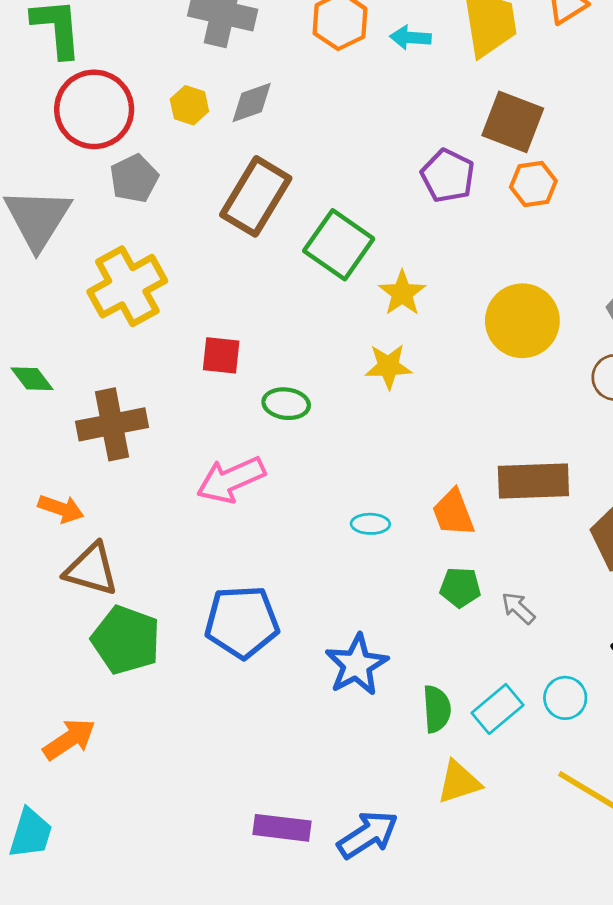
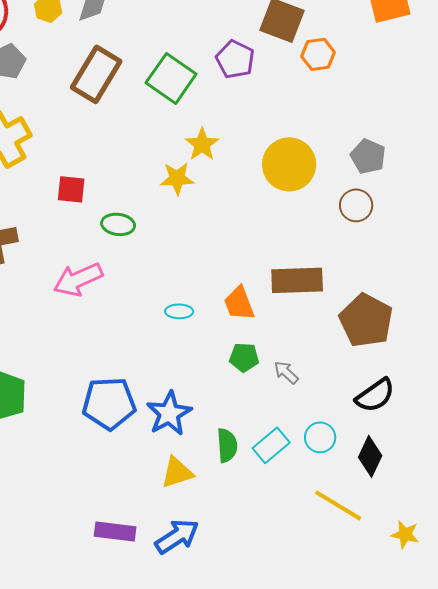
orange hexagon: (533, 184) -> (318, 54), moved
green square: (339, 245) -> (171, 78), moved
yellow star: (388, 366) -> (177, 178), moved
blue pentagon: (242, 622) -> (109, 403), moved
yellow triangle: (459, 782) -> (177, 472), moved

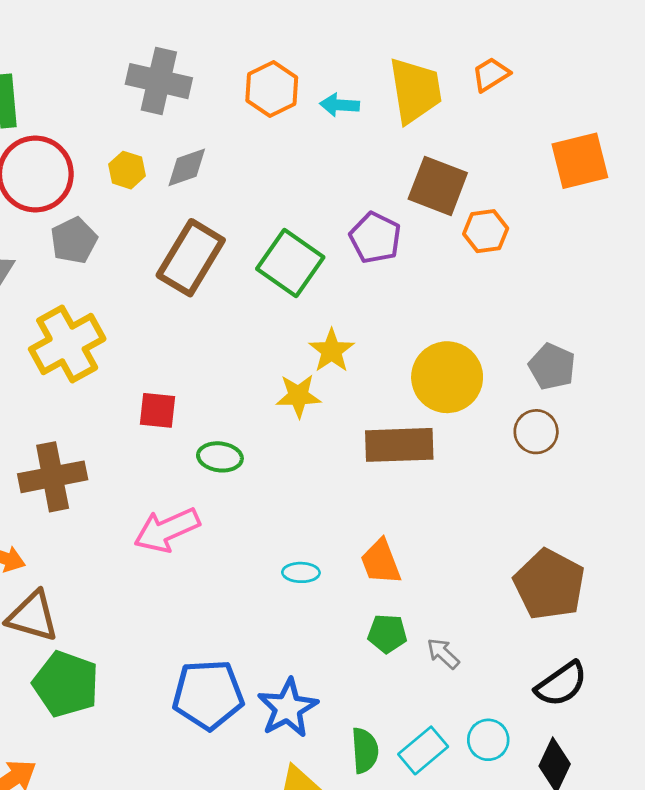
brown rectangle: (297, 280) -> (399, 445), moved

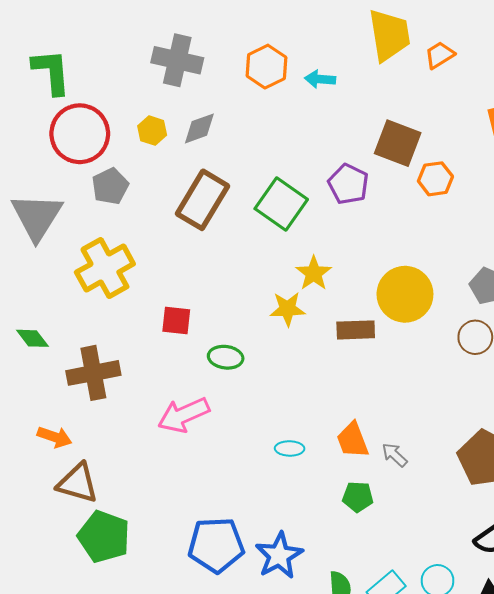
yellow trapezoid: (415, 90) -> (389, 35), moved
brown rectangle: (399, 445) -> (356, 330), moved, size x0.7
gray arrow: (443, 653) -> (394, 455), moved

